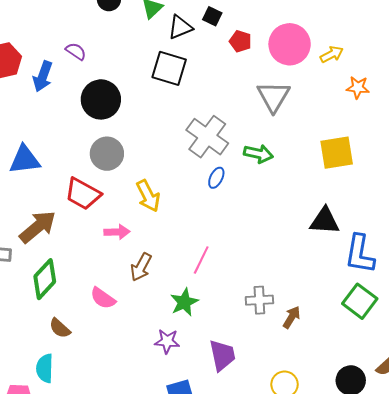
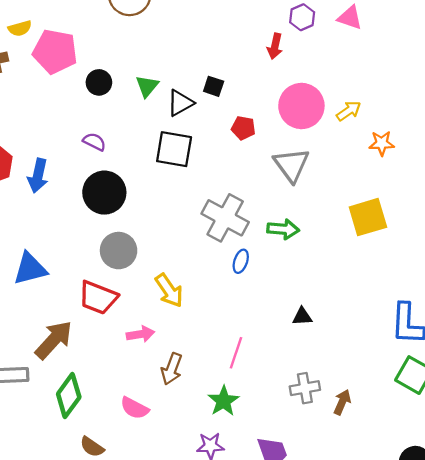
red pentagon: (240, 41) -> (243, 128), moved
purple semicircle: (76, 51) -> (94, 142), moved
black triangle: (325, 221) -> (302, 316), moved, size x0.6

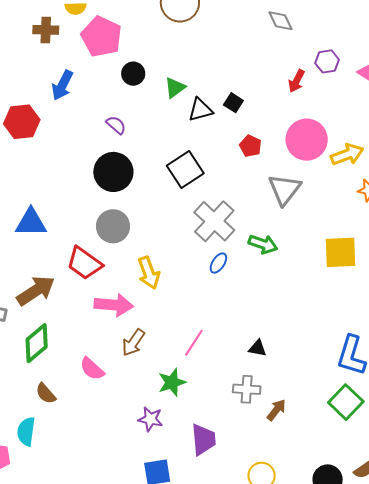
yellow arrow: (349, 111) -> (347, 155), size x1.4
black square: (174, 149) -> (185, 169), moved, turned 33
blue arrow: (38, 176) -> (62, 85), moved
black triangle: (302, 316) -> (258, 348), moved
pink arrow: (140, 334) -> (114, 305), size x1.5

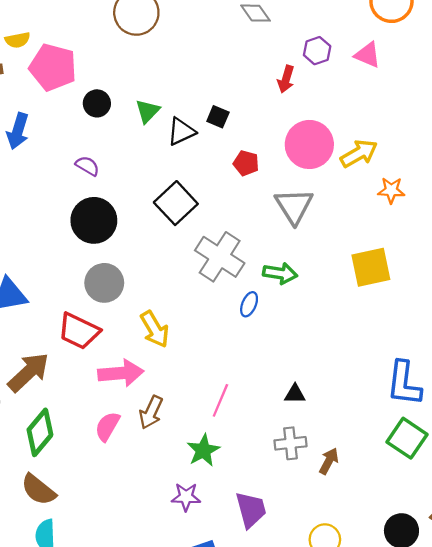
blue ellipse: (218, 263) -> (249, 304), moved
pink semicircle: (92, 369) -> (107, 426), moved, turned 88
brown semicircle: (46, 393) -> (38, 490), moved, size x1.4

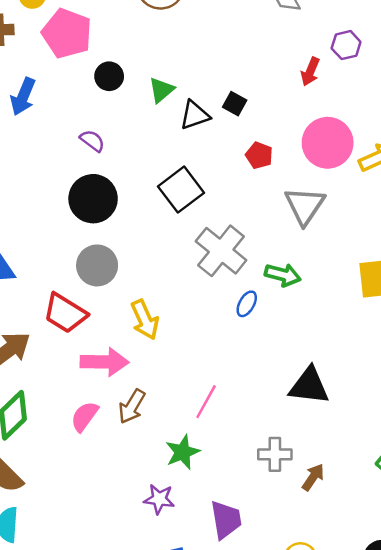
black triangle: (295, 394) -> (309, 386), moved, size x1.8

